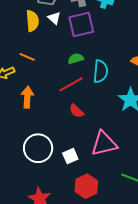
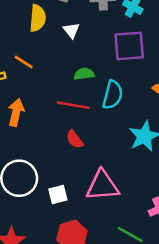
white triangle: (54, 18) -> (71, 30), moved
purple square: (81, 25) -> (129, 46), moved
red line: (71, 84) -> (73, 105), turned 30

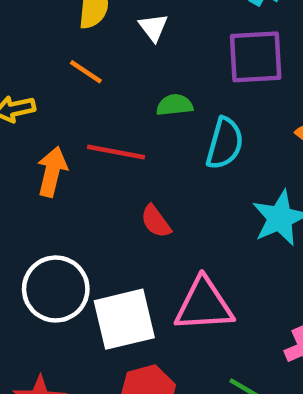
orange line: (24, 62) -> (86, 72), moved
red line: (73, 105) -> (116, 152), moved
white square: (58, 195) -> (124, 319), size x1.8

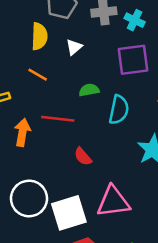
white triangle: (153, 27) -> (74, 47), turned 30

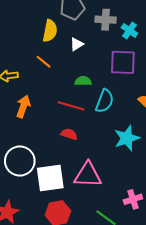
red line: (58, 119) -> (71, 106), moved
red semicircle: (83, 156) -> (69, 134), turned 140

